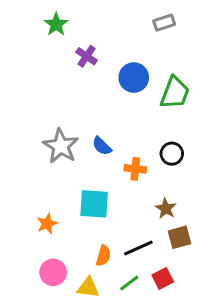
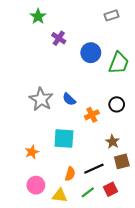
orange cross: (135, 169) -> (92, 115), turned -32

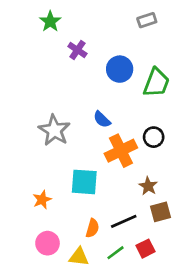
blue semicircle: (69, 99) -> (102, 119), moved
orange cross: (92, 115) -> (121, 151), size x1.6

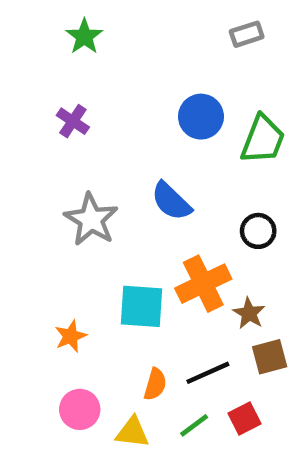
purple cross: (77, 50) -> (73, 121), moved
blue semicircle: (102, 119) -> (171, 201), size x1.4
orange cross: (121, 151) -> (203, 284), moved

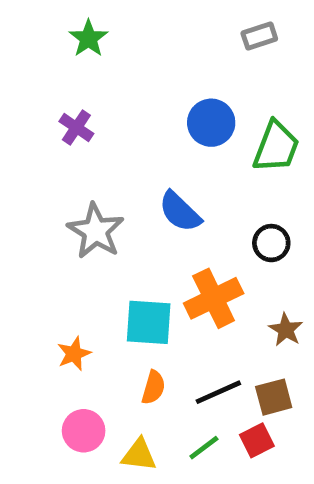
brown star: (249, 313) -> (286, 330), moved
brown square: (270, 357) -> (274, 397), moved
orange semicircle: (155, 384) -> (153, 387), moved

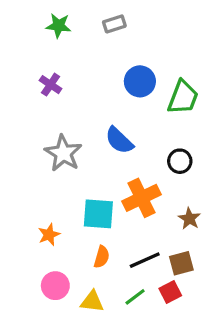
gray rectangle: (259, 36) -> (114, 24), moved
green star: (88, 38) -> (59, 26), turned -30

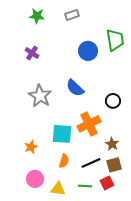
green trapezoid: (183, 97) -> (115, 40), moved, turned -30
brown star: (189, 219) -> (112, 144), moved
green line: (135, 297) -> (85, 186), turned 40

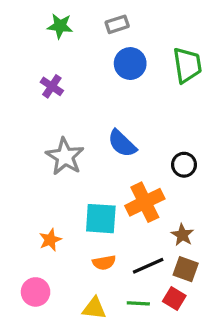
blue circle: (88, 51) -> (130, 64), moved
orange semicircle: (64, 161) -> (104, 263), turned 64
brown square: (114, 165) -> (186, 269), turned 35
pink circle: (35, 179) -> (36, 292), moved
red square: (107, 183) -> (174, 298), turned -32

